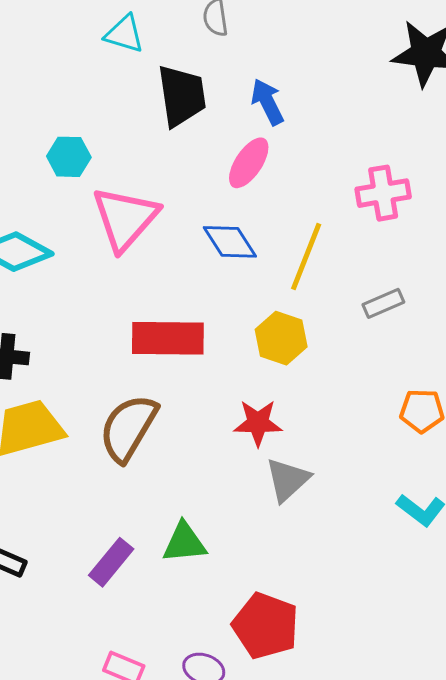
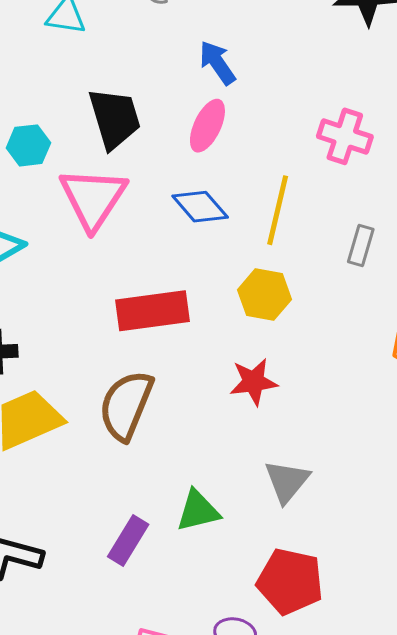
black trapezoid: (182, 96) -> (115, 118), moved
pink cross: (383, 193) -> (345, 136), turned 36
gray rectangle: (383, 303) -> (361, 246), turned -42
gray triangle: (287, 480) -> (287, 481), moved

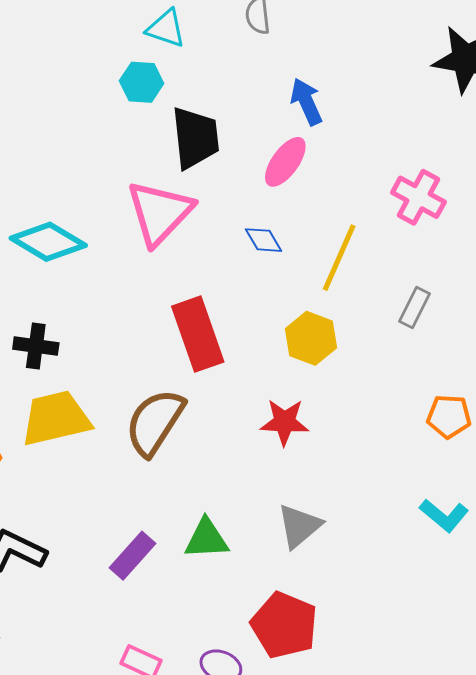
cyan hexagon: (28, 145) -> (142, 82), moved
blue diamond: (200, 207) -> (263, 240), size x0.7
red rectangle: (152, 311) -> (198, 334), turned 68

